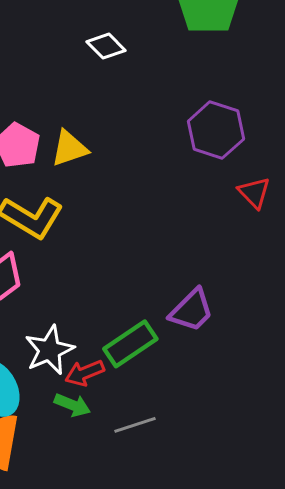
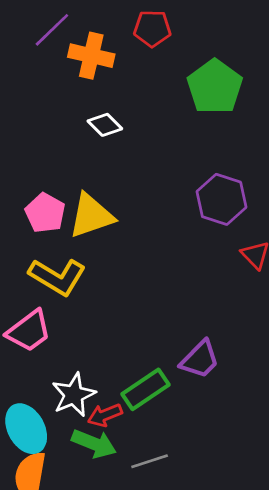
white diamond: (106, 46) -> (105, 125), moved
yellow triangle: (69, 148) -> (91, 216), size x1.4
green arrow: (72, 405) -> (94, 444), size x1.4

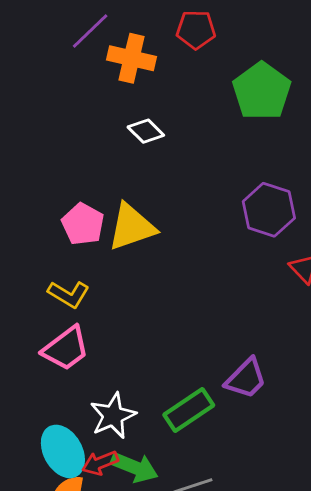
yellow L-shape: (57, 277) -> (69, 294), moved, size x0.7
red arrow: (105, 415) -> (100, 463), moved

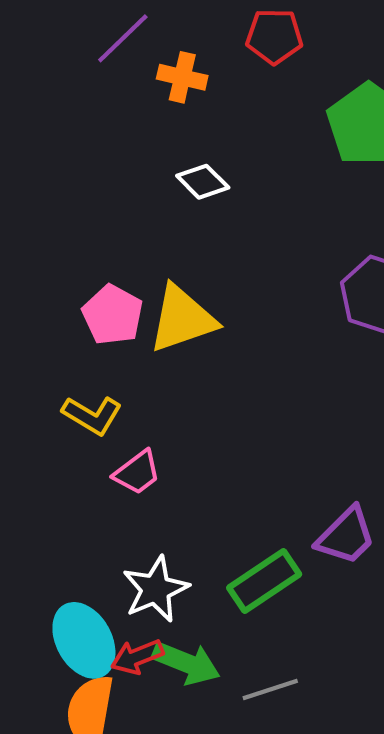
orange cross: (132, 58) -> (182, 77), size x0.7
pink trapezoid: (66, 349) -> (137, 472), moved, size x0.7

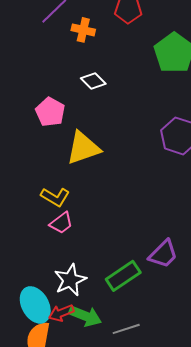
pink pentagon: (113, 315) -> (50, 112), moved
yellow L-shape: (92, 415) -> (55, 197), moved

